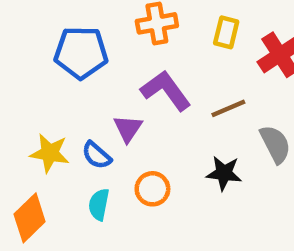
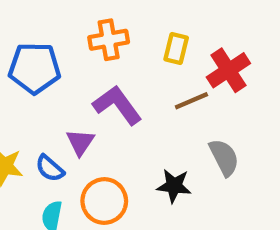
brown line: (228, 108) -> (191, 101), moved
orange circle: (152, 189) -> (104, 201), size x1.4

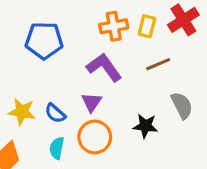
orange cross: (109, 40) -> (114, 26), moved
red cross: (228, 70) -> (183, 20), moved
purple triangle: (80, 142) -> (92, 102), moved

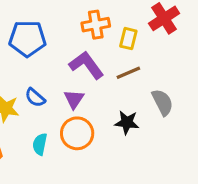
yellow rectangle: (147, 26) -> (128, 39), moved
brown line: (158, 64) -> (128, 73), moved
blue semicircle: (55, 113) -> (35, 98), moved

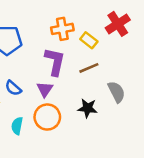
yellow rectangle: (128, 39) -> (89, 40), turned -66
purple L-shape: (86, 65) -> (55, 62), turned 48

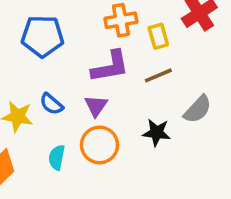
yellow rectangle: (89, 40) -> (158, 36), turned 36
purple L-shape: (55, 62) -> (110, 67), turned 68
gray semicircle: (116, 92) -> (198, 109), turned 70

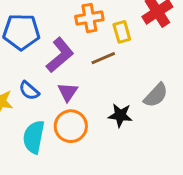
purple L-shape: (110, 67) -> (60, 55), moved, turned -30
brown line: (158, 75) -> (103, 58), moved
cyan semicircle: (57, 157) -> (34, 137), size x1.5

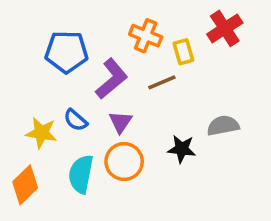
orange cross: (89, 18) -> (146, 36), turned 32
gray semicircle: (156, 95) -> (223, 126), turned -144

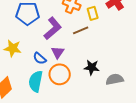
blue semicircle: (76, 120) -> (40, 58), moved
gray semicircle: (223, 126) -> (115, 79), moved
yellow star: (41, 133) -> (13, 48), moved

